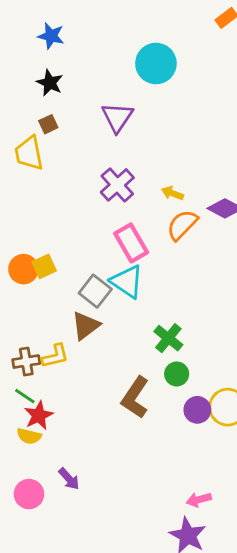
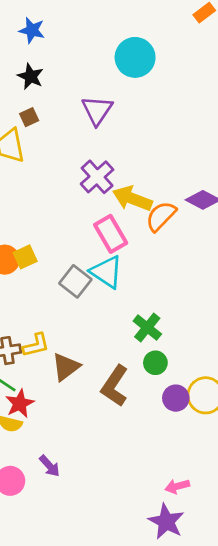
yellow arrow: (172, 193) -> (132, 199), moved, size x1.8
brown triangle: (86, 326) -> (66, 367), moved

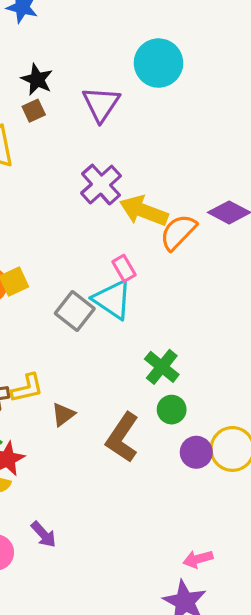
cyan circle: (135, 57) -> (158, 63), moved
black star: (31, 76) -> (37, 79), moved
brown square: (29, 117) -> (34, 111), moved
pink rectangle: (111, 234) -> (124, 268), moved, size x0.6
brown triangle: (66, 367) -> (63, 414), size x0.7

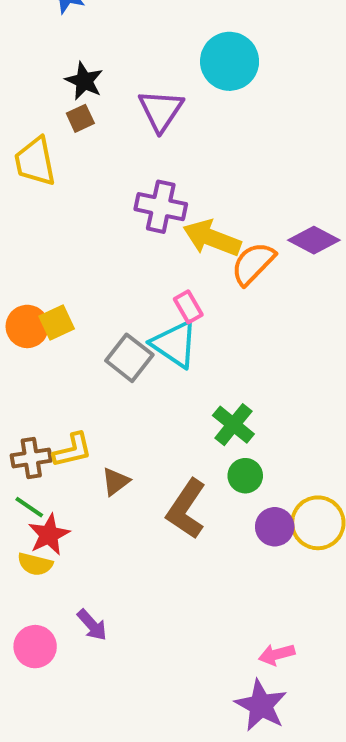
purple cross: (101, 185) -> (161, 207), turned -36

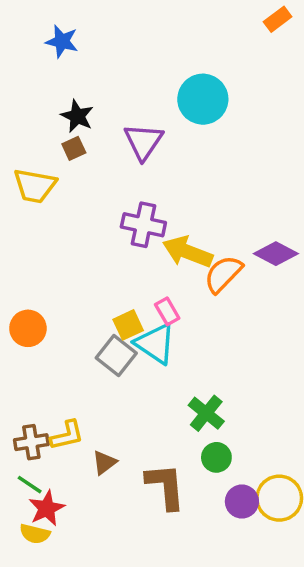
yellow trapezoid: (35, 161) -> (35, 186), turned -69
yellow square: (57, 323) -> (128, 325), moved
brown L-shape: (186, 509) -> (165, 486), turned 141

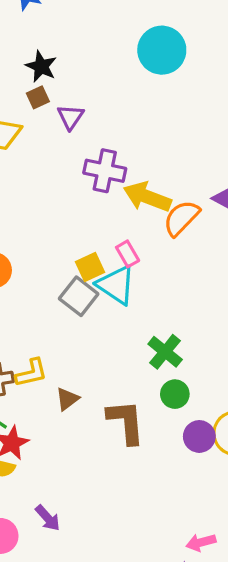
purple triangle: (143, 142) -> (71, 117), moved, size x0.7

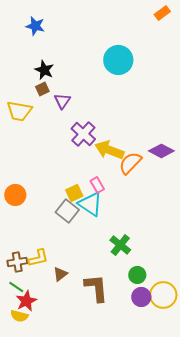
purple cross: (105, 171) -> (83, 134), turned 30
green circle: (175, 394) -> (137, 275), moved

